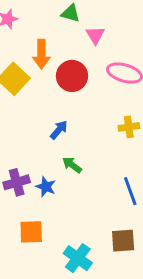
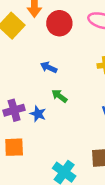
blue arrow: (59, 130) -> (49, 67), turned -105
orange square: (31, 232) -> (14, 147), moved

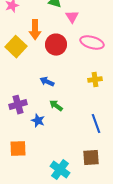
purple cross: (14, 110) -> (18, 105), moved

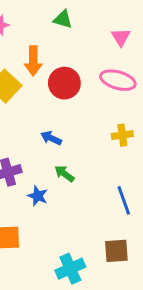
pink triangle: (72, 17) -> (121, 37), moved
cyan cross: (60, 170) -> (70, 269), turned 30

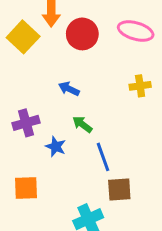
blue line: (124, 200) -> (103, 157), moved
brown square: (116, 251) -> (119, 190), moved

